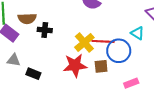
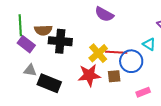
black cross: (45, 30) -> (60, 41), size x1.6
black rectangle: (33, 74) -> (49, 83), size x1.6

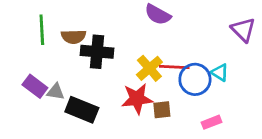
purple rectangle: (26, 44) -> (35, 86), moved
cyan triangle: (149, 44) -> (220, 72), moved
brown square: (114, 76) -> (162, 110), moved

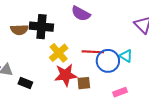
black cross: (97, 52) -> (41, 27), moved
yellow cross: (149, 68) -> (59, 53), moved
black rectangle: (82, 110) -> (25, 83), size x0.6

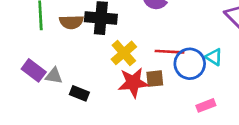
brown square: (84, 83) -> (155, 79), moved

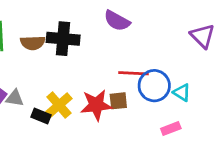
yellow cross: (124, 53) -> (59, 105), moved
cyan triangle: (214, 57) -> (182, 93), moved

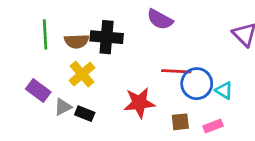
gray triangle: (15, 98) -> (63, 107), moved, turned -36
brown square: (118, 101) -> (180, 122), moved
yellow cross: (59, 105) -> (82, 74), moved

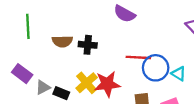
black cross: (107, 37) -> (88, 45), moved, size x0.7
brown semicircle: (77, 41) -> (62, 41), moved
yellow cross: (82, 74) -> (87, 83), moved

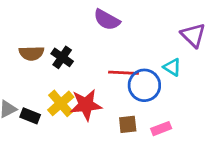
black cross: (88, 45) -> (62, 57), turned 30
cyan triangle: (179, 74) -> (172, 67), moved

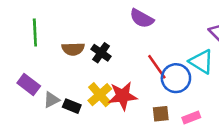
cyan triangle: (172, 67) -> (201, 62), size x1.5
red line: (123, 73) -> (157, 67), turned 52

